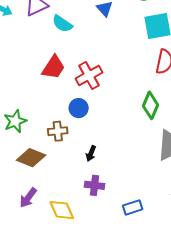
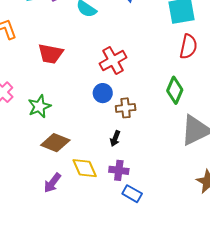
red trapezoid: (53, 67) -> (51, 54), moved, turned 68
brown cross: (58, 131) -> (126, 108), moved
blue rectangle: (133, 207) -> (132, 194), moved, turned 48
yellow diamond: (62, 210) -> (85, 168), moved

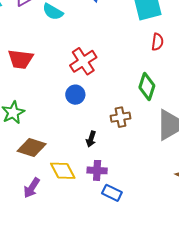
red semicircle: (188, 47) -> (157, 42), size x0.7
brown cross: (126, 108) -> (121, 117), moved

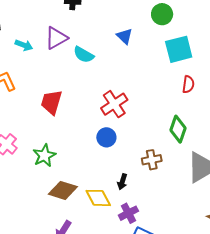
red trapezoid: (20, 59) -> (51, 102), turned 100
purple cross: (97, 170) -> (128, 213), turned -30
yellow diamond: (63, 171) -> (98, 198), moved

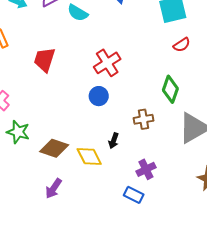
red semicircle: (188, 84) -> (182, 45), turned 48
green star: (44, 156) -> (18, 132), moved, turned -30
purple cross: (128, 213) -> (146, 169), moved

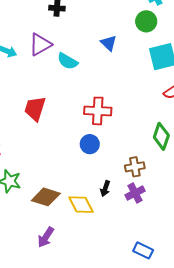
red cross: (107, 63) -> (98, 111), turned 36
purple cross: (146, 169) -> (135, 193), moved
blue rectangle: (134, 195) -> (143, 250), moved

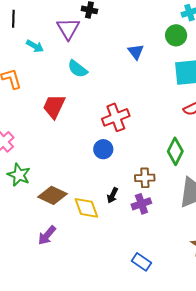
purple triangle: (40, 44) -> (68, 29), moved, turned -40
cyan semicircle: (67, 61) -> (78, 69), moved
red cross: (98, 111) -> (116, 117), turned -32

